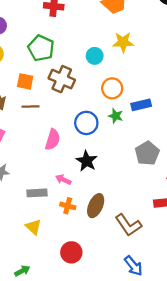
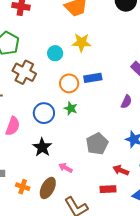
blue rectangle: (141, 105) -> (93, 78), moved
pink arrow: (63, 180) -> (66, 168), moved

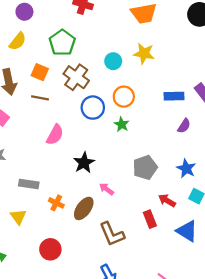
blue rectangle: (93, 78) -> (174, 96), moved
blue circle: (44, 113) -> (93, 108), moved
red rectangle: (108, 189) -> (150, 219), turned 63

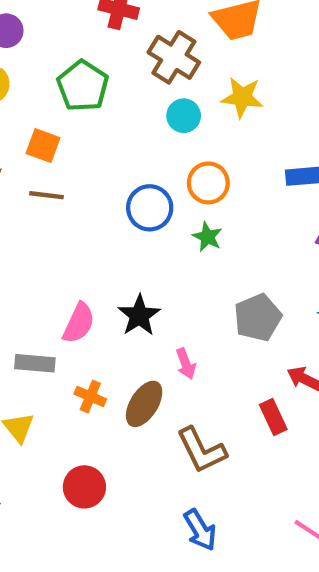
brown cross: (76, 77) -> (174, 57), moved
pink semicircle: (55, 135) -> (79, 323), moved
pink arrow: (106, 189) -> (186, 364), turned -144

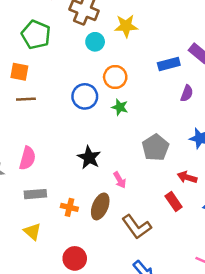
pink semicircle: (79, 323) -> (27, 158), moved

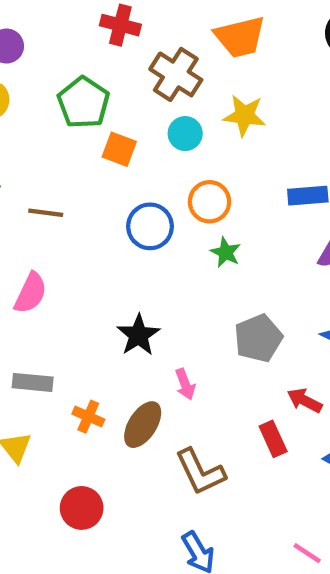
orange square: (19, 72) -> (119, 149), moved
green star: (120, 107) -> (226, 252), moved
pink semicircle: (27, 158) -> (31, 293), moved

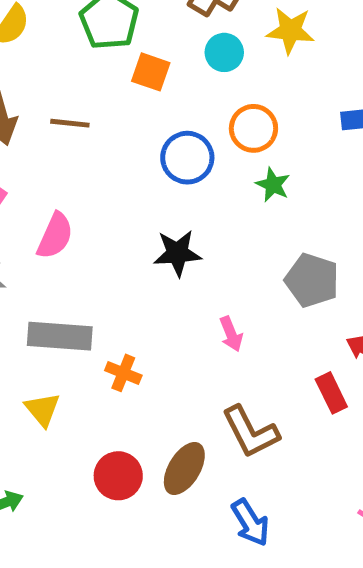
brown line: (46, 213) -> (70, 123), moved
black star: (138, 335) -> (177, 253), moved, turned 30
gray pentagon: (258, 338) -> (312, 280), turned -30
gray rectangle: (33, 382) -> (60, 336), size x1.4
brown ellipse: (143, 425) -> (184, 469), moved

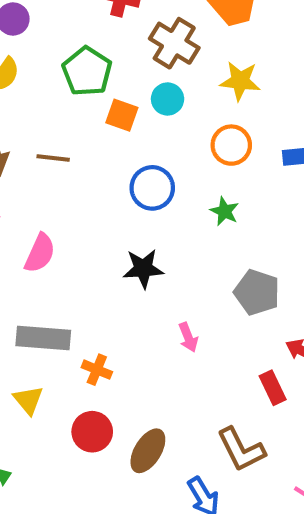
cyan circle: (224, 52) -> (168, 99), moved
orange circle: (253, 128) -> (231, 145), moved
brown L-shape: (250, 432) -> (241, 450), moved
red circle: (118, 476) -> (92, 432), moved

